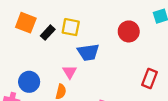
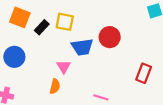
red circle: (129, 31) -> (110, 37), moved
blue circle: (29, 82) -> (14, 57), moved

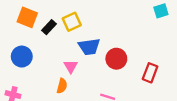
yellow square: (65, 22) -> (72, 22), turned -36
red circle: (110, 37) -> (116, 59), moved

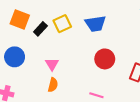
blue trapezoid: (89, 47) -> (95, 24), moved
pink triangle: (71, 66) -> (52, 64), moved

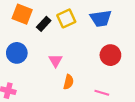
orange semicircle: (53, 85) -> (68, 82), moved

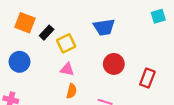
yellow square: (66, 18) -> (66, 43), moved
pink triangle: (56, 60) -> (67, 69), moved, turned -48

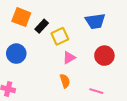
pink triangle: (67, 69) -> (69, 58), moved, turned -40
orange semicircle: (72, 91) -> (65, 81), turned -32

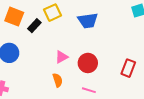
yellow square: (60, 36) -> (53, 13), moved
red circle: (104, 56) -> (88, 63), moved

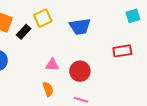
pink triangle: (62, 57) -> (52, 65), turned 32
red rectangle: (128, 68) -> (122, 51), moved, turned 60

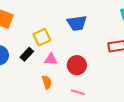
yellow square: (43, 18) -> (42, 37), moved
black rectangle: (24, 32) -> (27, 54), moved

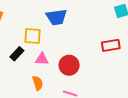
blue trapezoid: (77, 23) -> (57, 17), moved
yellow square: (42, 37) -> (32, 36), turned 30

